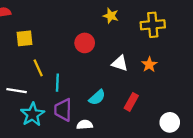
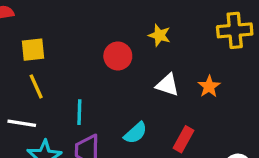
yellow star: (111, 16) -> (159, 35), moved
yellow cross: (153, 25) -> (235, 30), moved
yellow line: (38, 68) -> (36, 86), moved

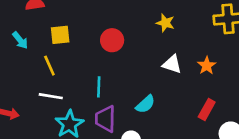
red circle: (118, 56) -> (112, 40), moved
yellow line: (36, 86) -> (49, 66), moved
red rectangle: (183, 139) -> (207, 110), moved

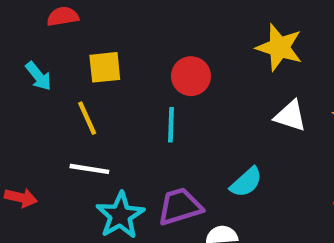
yellow star: (165, 23) -> (279, 47), size x1.5
cyan line: (99, 87) -> (171, 125), moved
purple trapezoid: (105, 119) -> (180, 207), turned 72

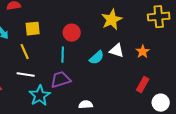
yellow star: (279, 47) -> (112, 20), turned 30
cyan semicircle: (246, 182) -> (97, 58), moved
purple trapezoid: (180, 207) -> (61, 80), moved

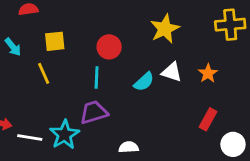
white line: (26, 75) -> (30, 137), moved

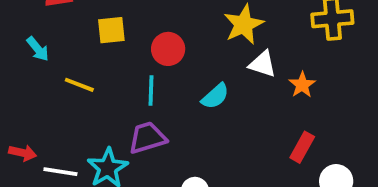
yellow square: (55, 41) -> (111, 30), moved
white triangle: (172, 72) -> (263, 64), moved
yellow line: (44, 73) -> (79, 85), turned -45

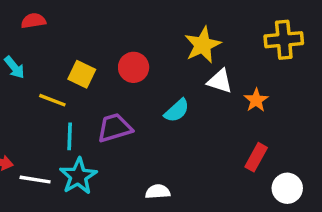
yellow square: (111, 30) -> (82, 74), moved, turned 32
cyan line: (151, 90) -> (70, 136), moved
purple trapezoid: (147, 138) -> (115, 128), moved

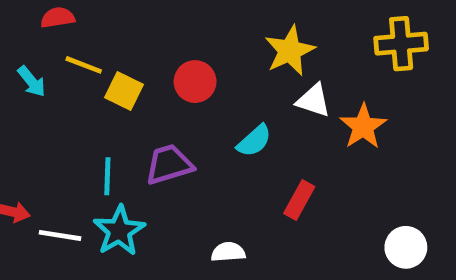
yellow line: (52, 100) -> (84, 65), moved
orange star: (256, 100) -> (363, 127), size x1.4
red rectangle: (256, 157) -> (299, 200), moved

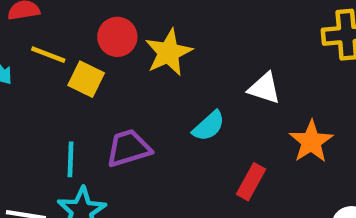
yellow star: (290, 51) -> (169, 52), moved
red circle: (195, 82) -> (117, 37), moved
orange star: (363, 127) -> (311, 142), moved

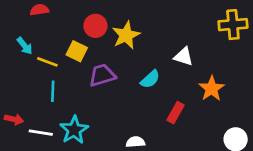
yellow line: (48, 55) -> (47, 62), moved
purple trapezoid: (128, 148) -> (102, 75), moved
cyan line: (71, 159) -> (53, 91), moved

